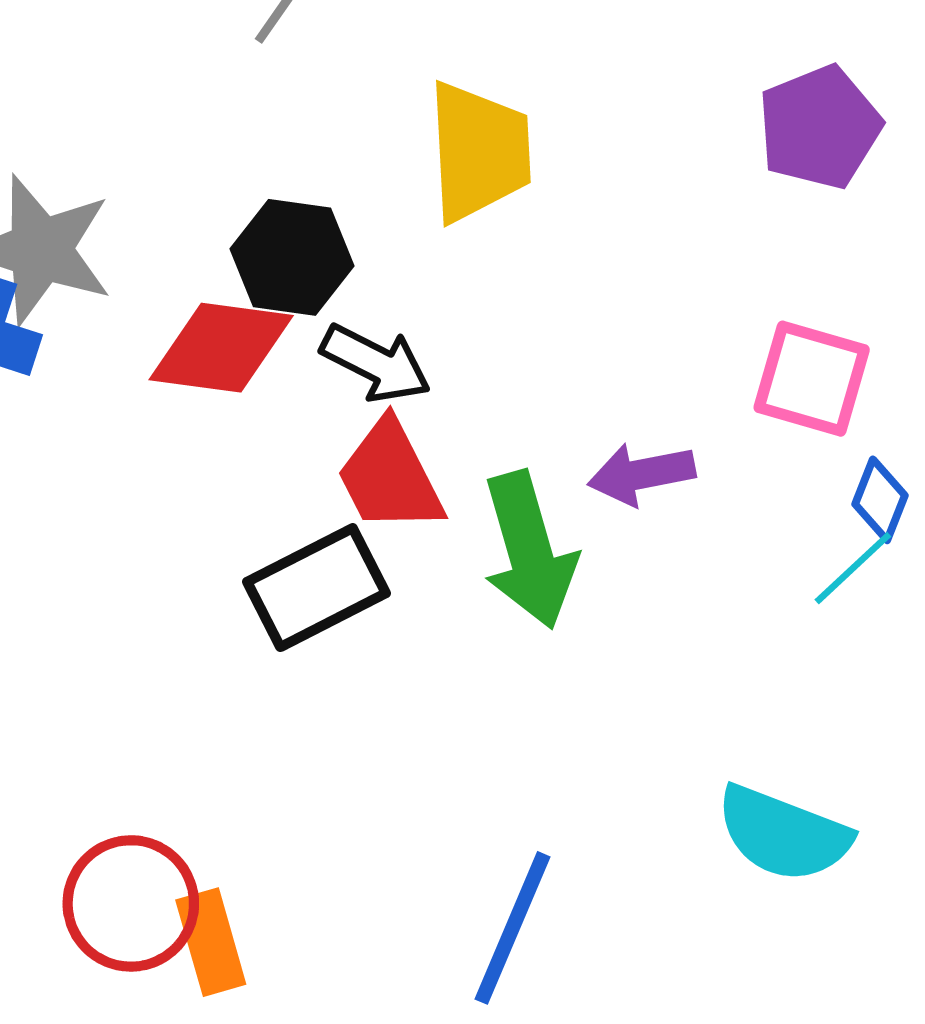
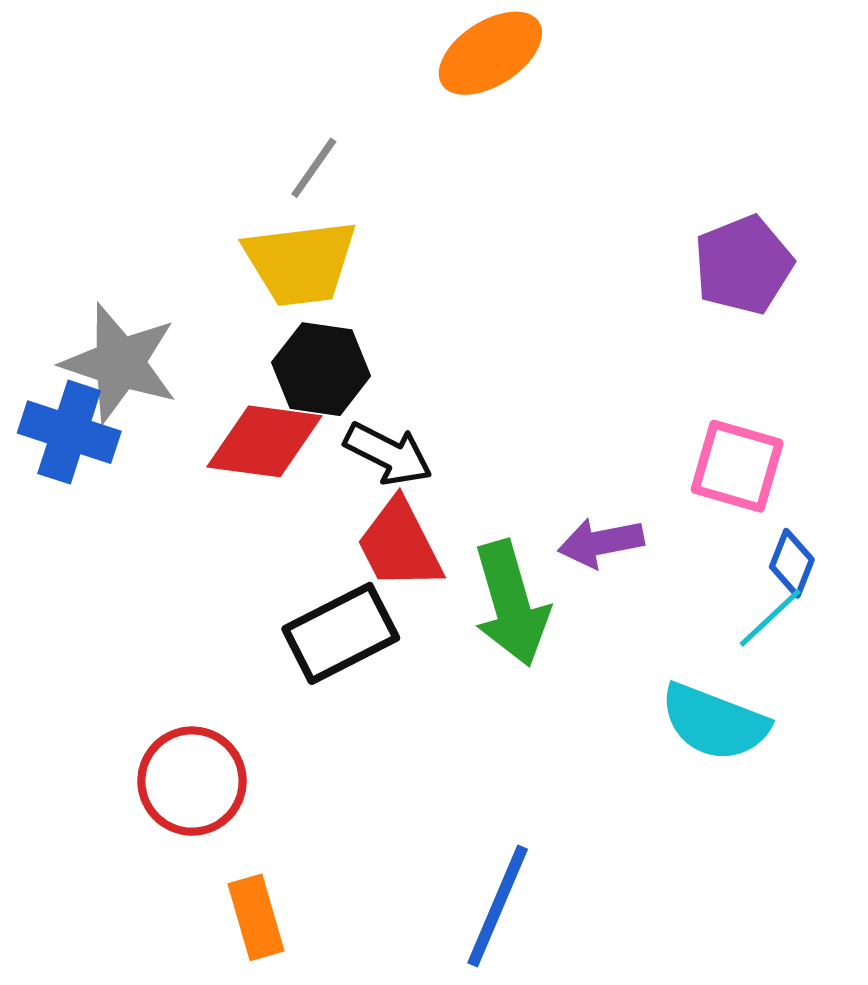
yellow trapezoid: (479, 152) -> (300, 263), moved, turned 86
cyan semicircle: (783, 834) -> (714, 722), moved
red circle: (131, 903) -> (192, 781), moved

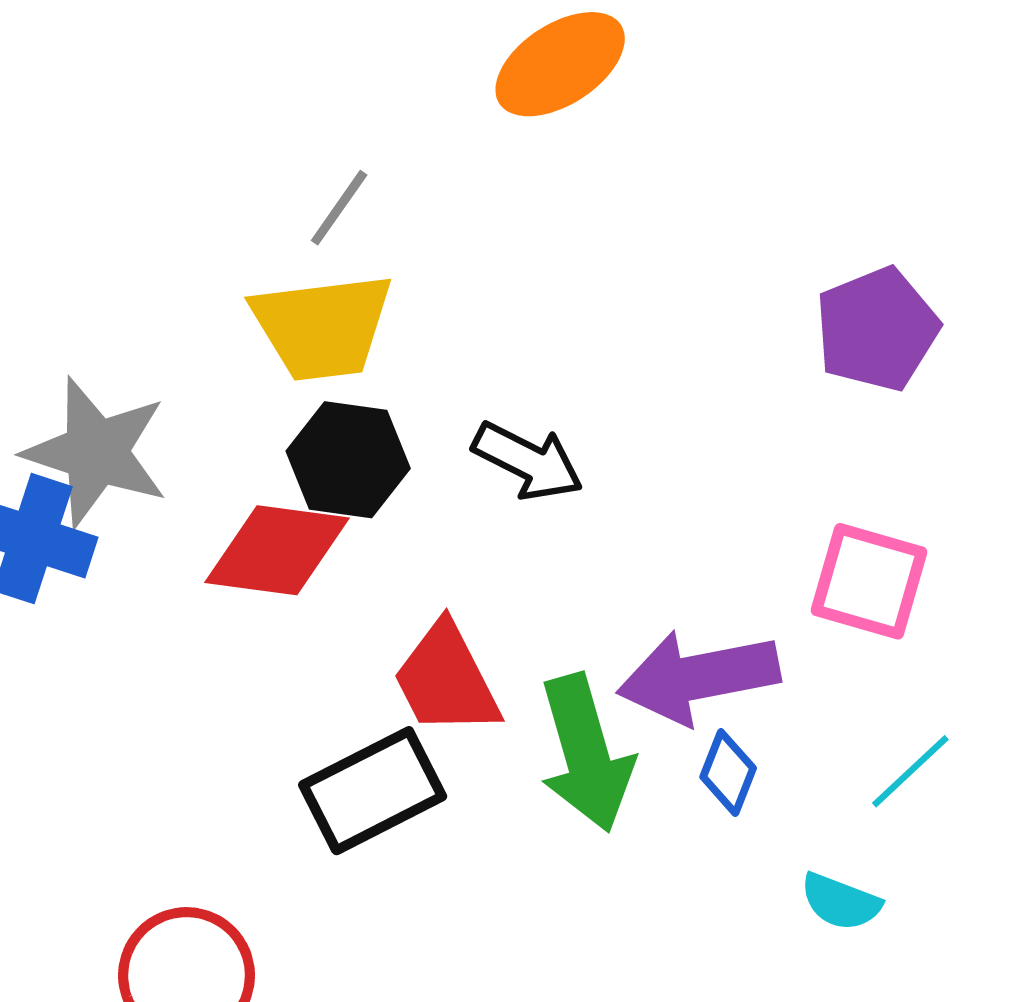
black arrow: (388, 454) -> (528, 461), moved
purple arrow: (601, 543) -> (698, 677), size x1.5
blue diamond: (792, 563) -> (728, 773), moved
cyan semicircle: (714, 722) -> (841, 902), size x0.6

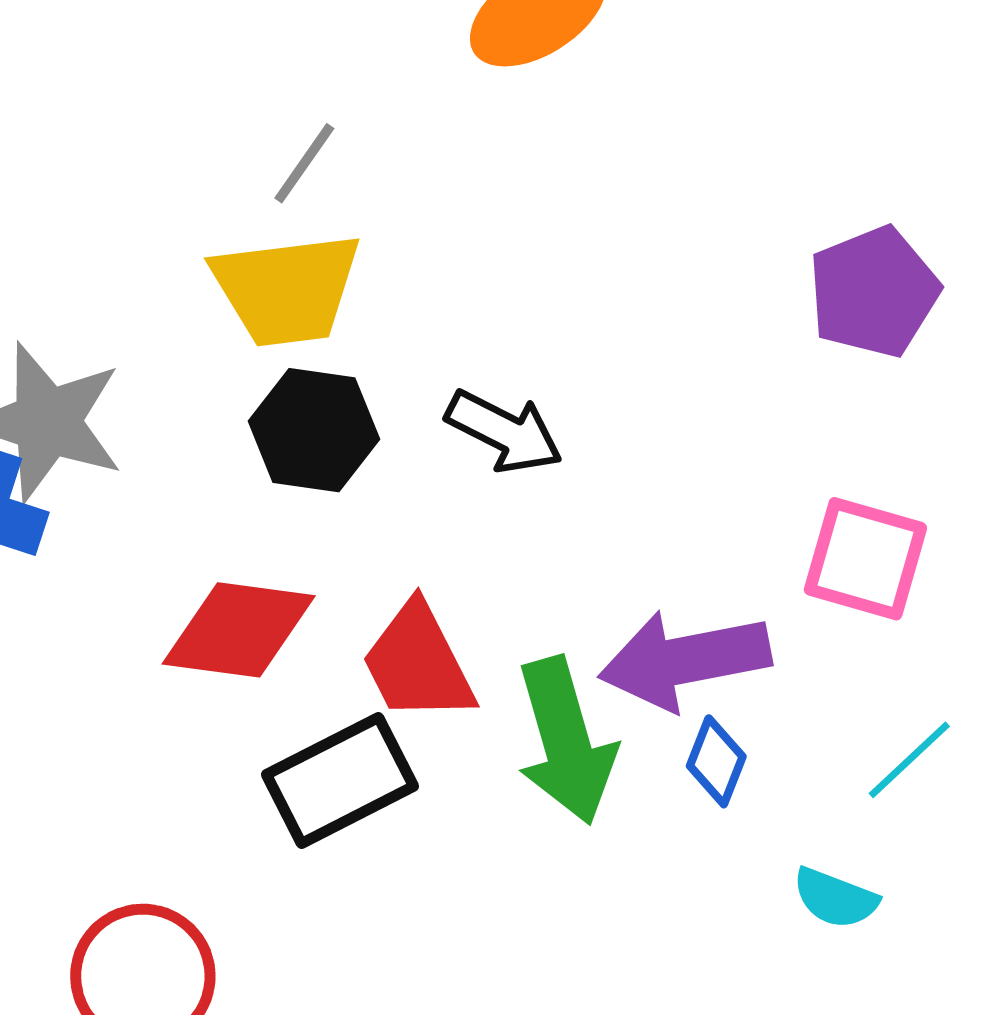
red diamond: (277, 550) -> (239, 630), moved

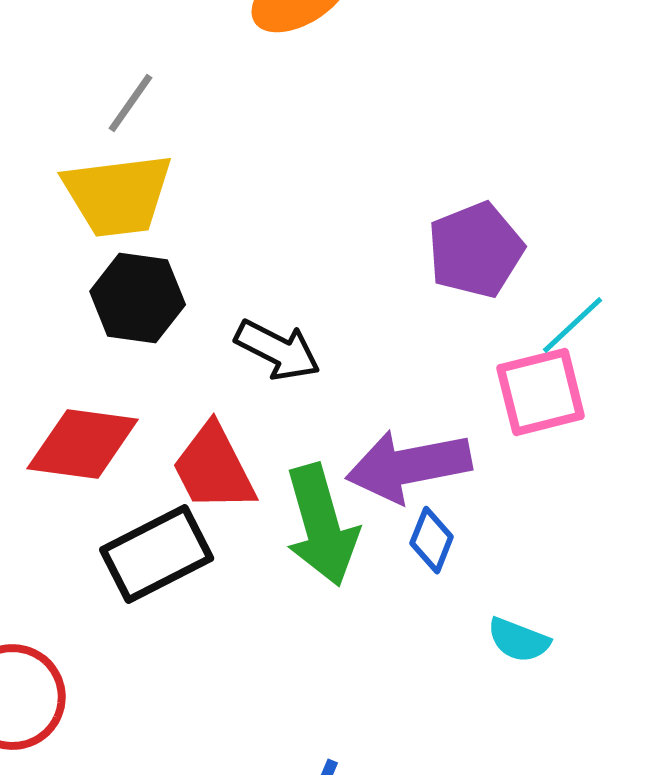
purple pentagon: (874, 292) -> (476, 250), moved
black arrow: (504, 431) -> (278, 350), moved
pink square: (865, 559) -> (541, 392), turned -30
cyan line: (909, 760) -> (573, 325), moved

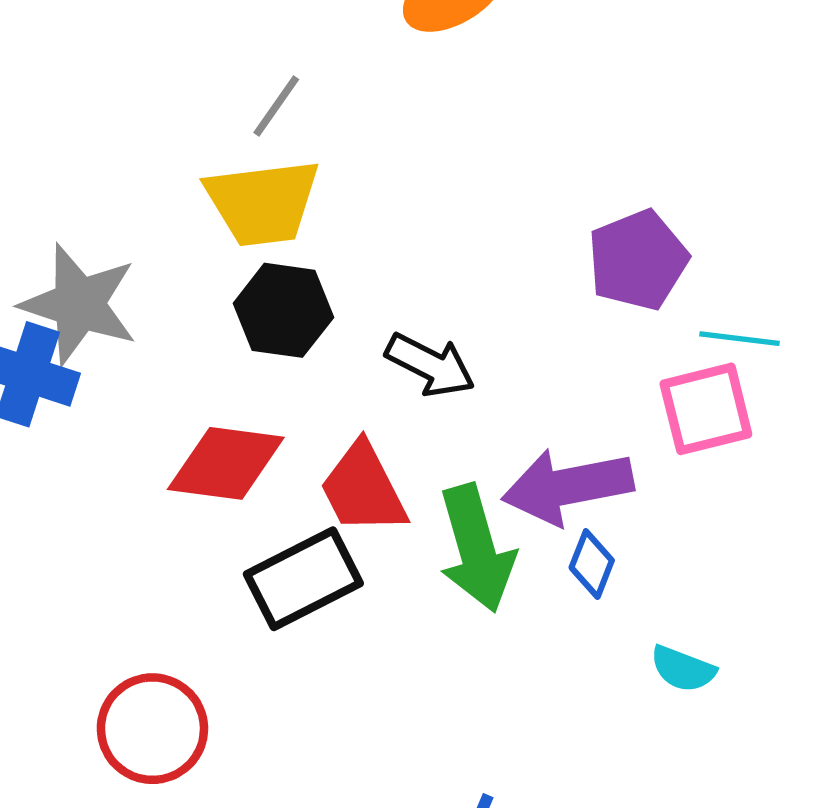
cyan line: (573, 325) -> (740, 339), turned 50

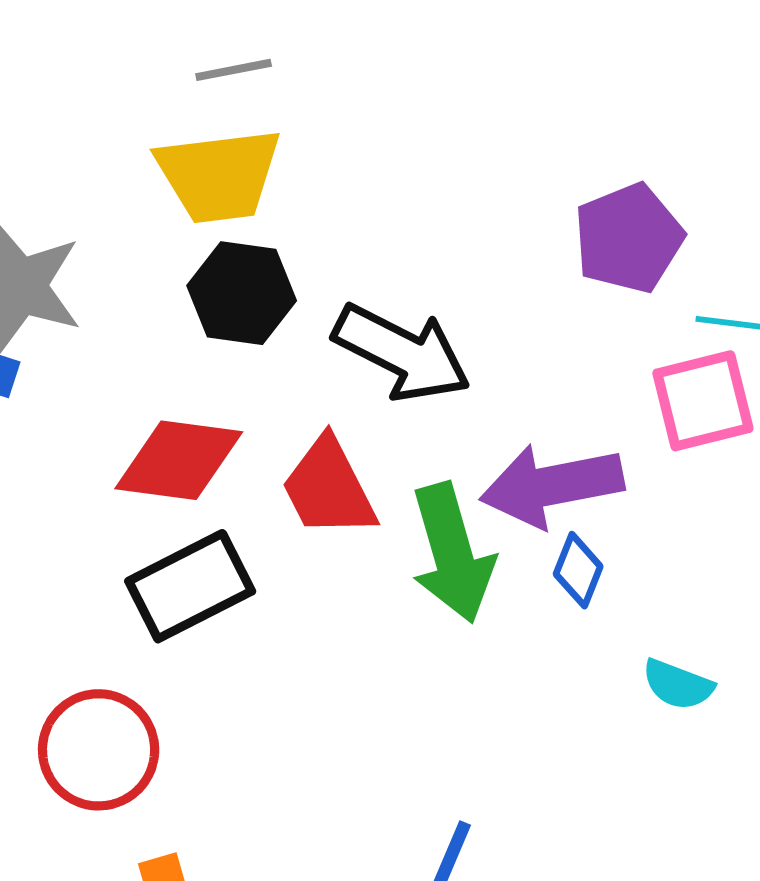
gray line: (276, 106) -> (234, 70), turned 44
black arrow: (430, 365) -> (402, 353), size x1.4
black rectangle: (303, 579) -> (190, 586), moved

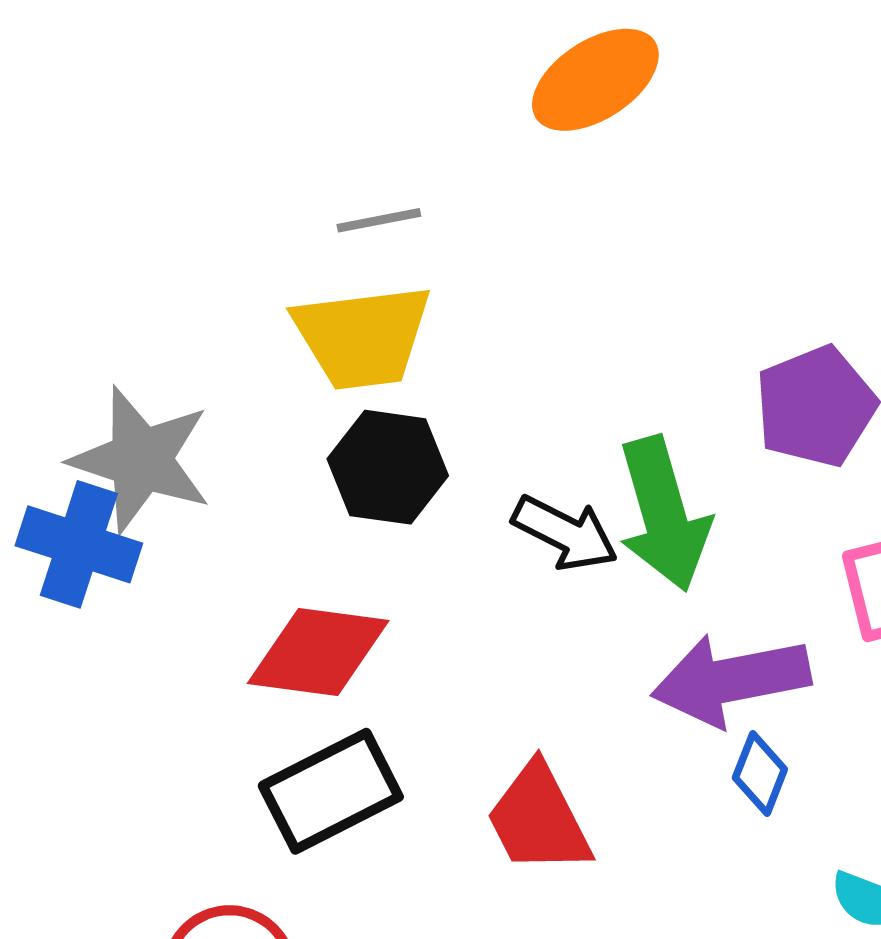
black arrow: (402, 353) -> (565, 533), size x0.7
red trapezoid: (329, 488) -> (538, 819), moved
green arrow: (452, 553) -> (664, 514), moved

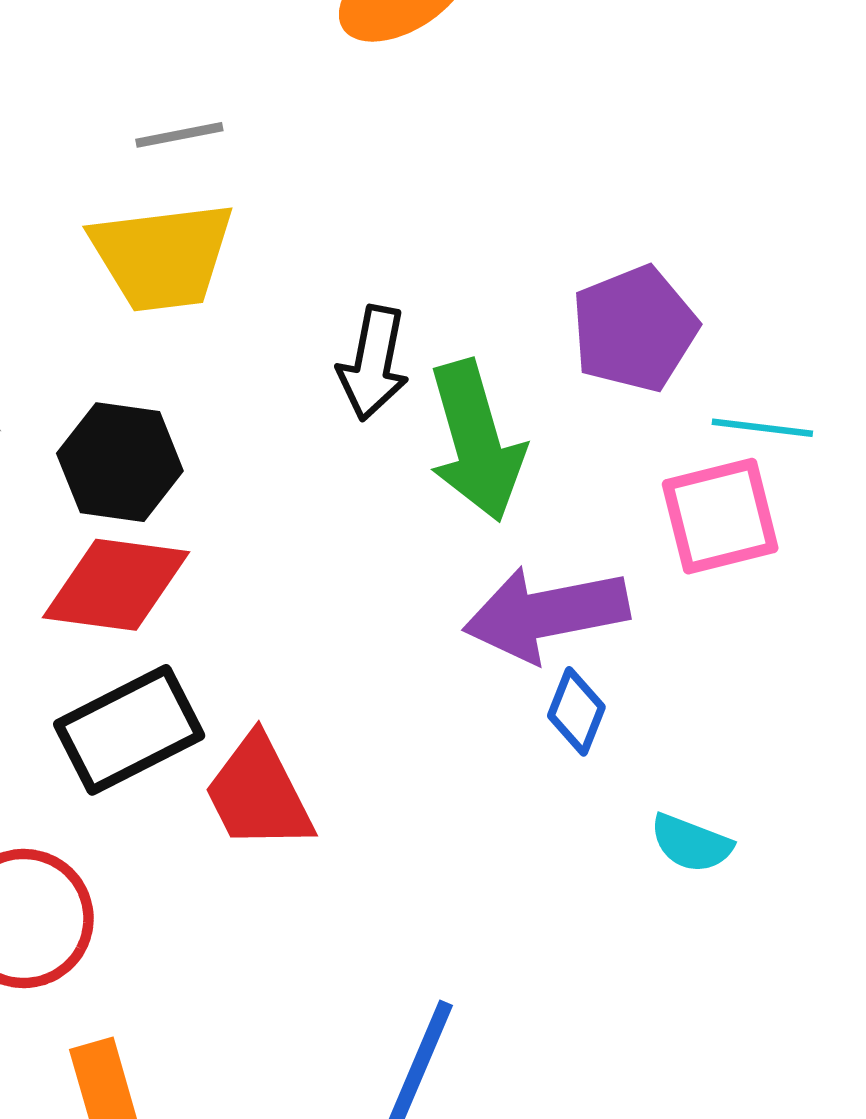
black hexagon: (388, 467) -> (120, 462), moved
black arrow: (565, 533) -> (373, 363), moved, turned 74
red trapezoid: (538, 819) -> (258, 793), moved

